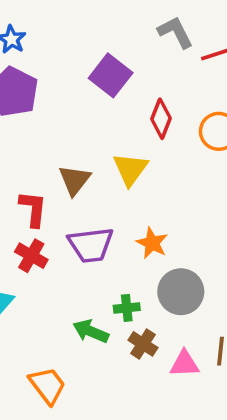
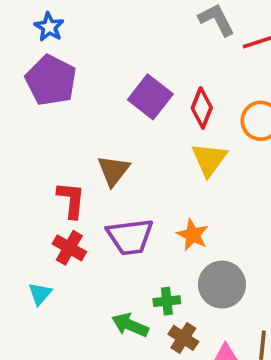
purple square: (111, 75) -> (150, 97), moved
yellow triangle: (130, 169) -> (209, 159), moved

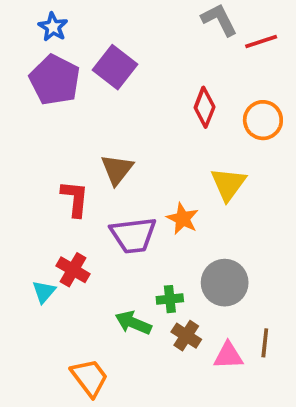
purple square: (150, 97) -> (115, 67), moved
yellow triangle: (209, 159) -> (228, 184), moved
orange star: (193, 235) -> (183, 219), moved
red cross: (69, 248) -> (73, 270), moved

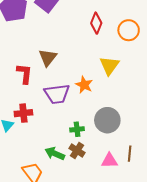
red cross: (73, 270) -> (23, 113), turned -36
green arrow: (133, 323) -> (55, 154), moved
brown cross: (186, 336) -> (77, 151), moved

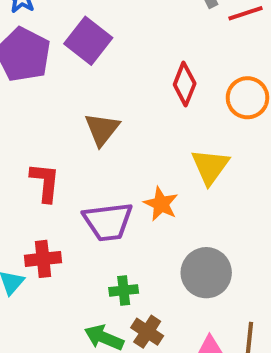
brown triangle: (48, 57) -> (102, 129), moved
green cross: (77, 129) -> (124, 290), moved

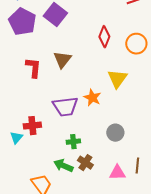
red L-shape: (45, 182) -> (33, 68), moved
gray circle: (206, 273) -> (115, 133), size x0.7

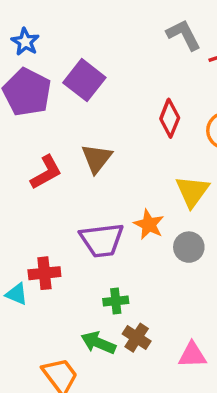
red L-shape: (33, 68) -> (46, 172), turned 55
gray circle: (115, 133) -> (189, 247), moved
cyan triangle: (16, 138) -> (17, 294), turned -48

